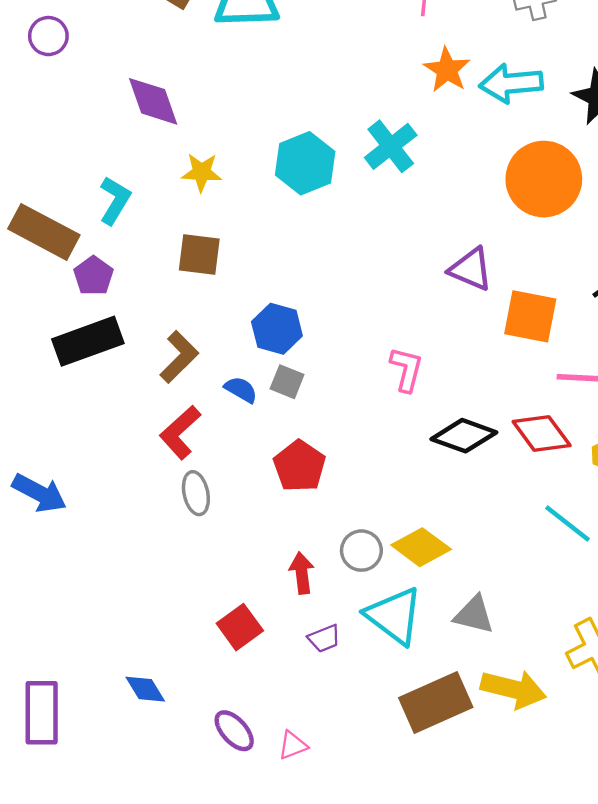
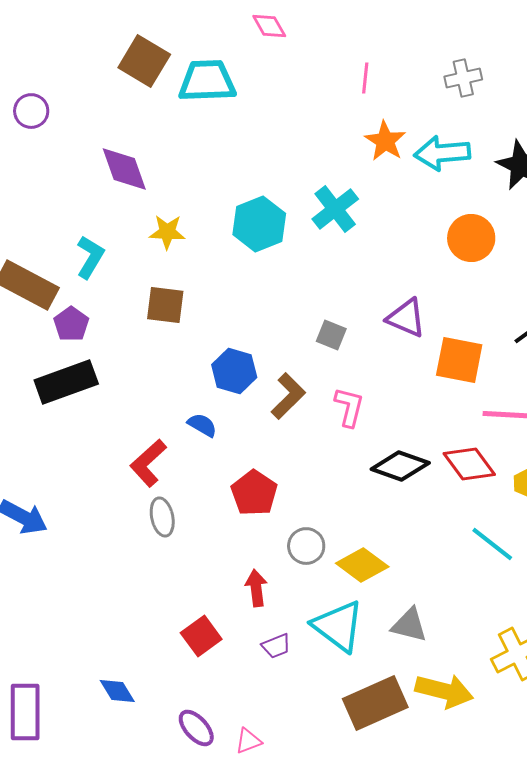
orange circle: (544, 179) -> (471, 238), size x0.7
brown L-shape: (179, 357) -> (288, 396), moved
gray square: (287, 382) -> (331, 335), moved
gray circle: (361, 551) -> (306, 546), moved

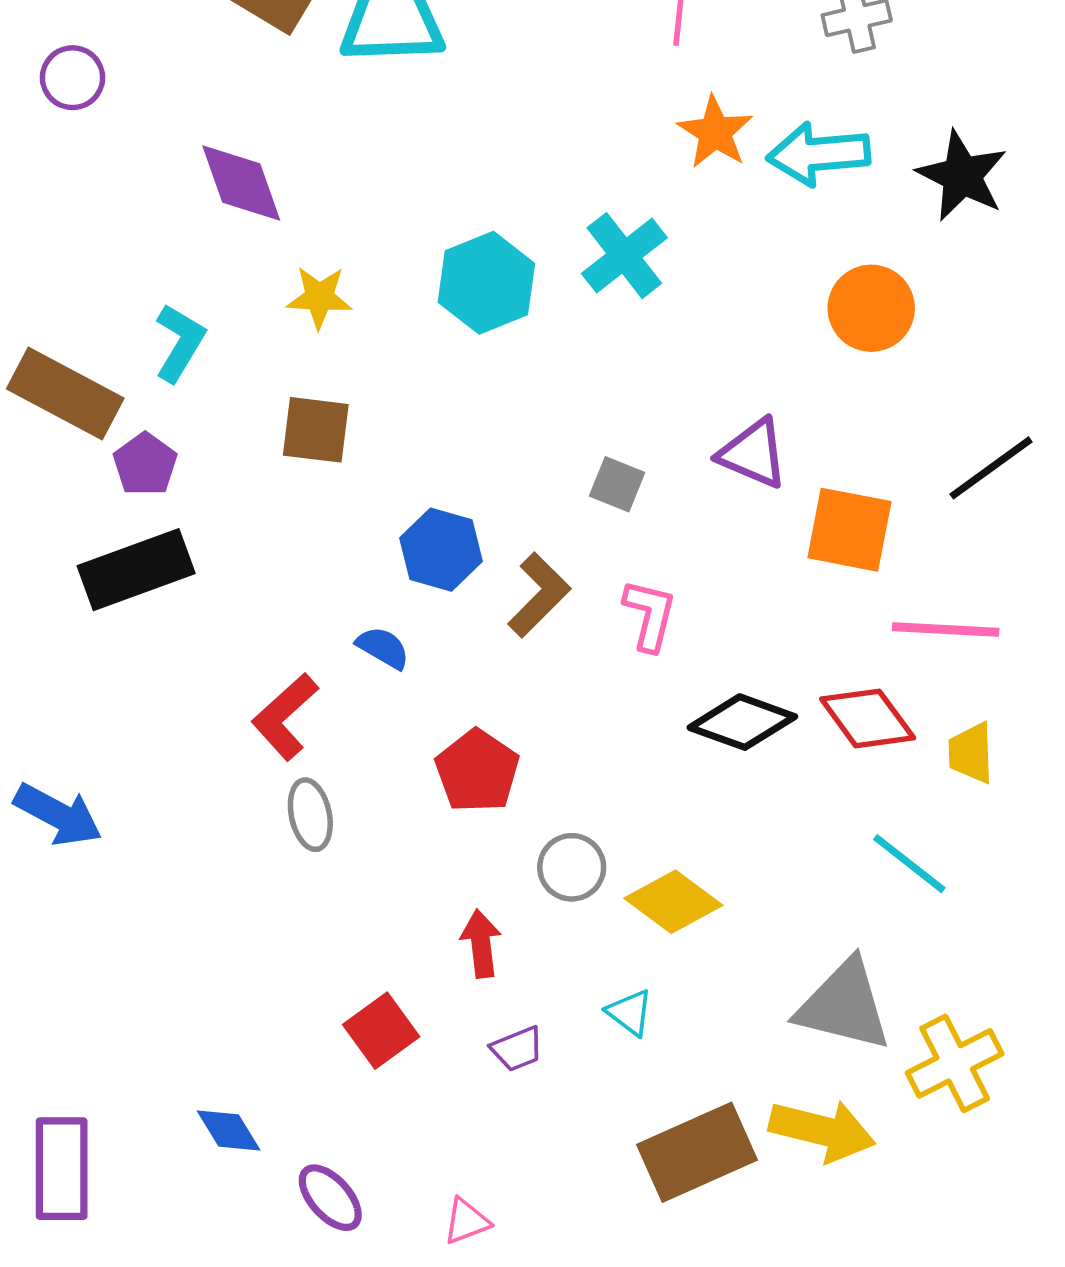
gray triangle: (409, 625) -> (844, 1005), moved, size x1.5
cyan triangle: (338, 626) -> (630, 1013), size x0.5
purple ellipse: (196, 728) -> (330, 1198), moved

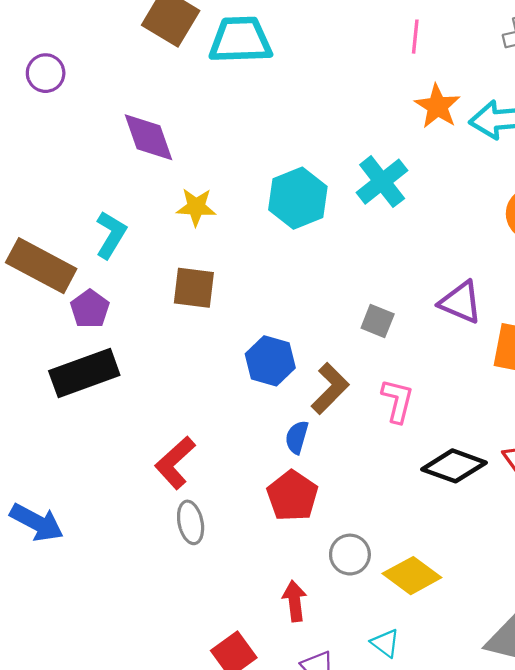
blue semicircle: (383, 648) -> (297, 437), moved, turned -104

